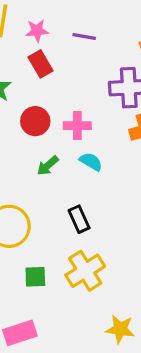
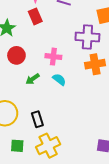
red circle: (35, 121) -> (16, 55), moved
black rectangle: (79, 219) -> (37, 119), moved

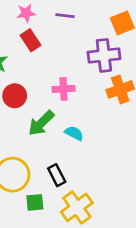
green arrow: (33, 79) -> (41, 123), size x1.5
cyan semicircle: (59, 79) -> (74, 133), moved
green square: (17, 146) -> (35, 202), moved

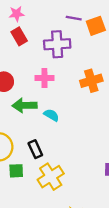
purple line: (65, 16) -> (74, 18), moved
purple cross: (104, 55) -> (57, 44), moved
green arrow: (41, 123) -> (25, 105), turned 40

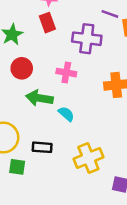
black rectangle: (35, 149) -> (42, 147), turned -72
yellow cross: (51, 177) -> (88, 158), moved

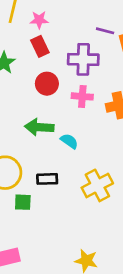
red circle: (22, 68) -> (47, 84), moved
pink cross: (66, 73) -> (82, 96), moved

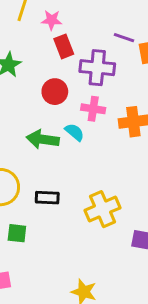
red rectangle: (40, 46) -> (64, 46), moved
cyan semicircle: (69, 141) -> (75, 132), moved
green square: (23, 202) -> (17, 233), moved

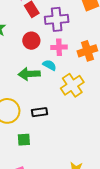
yellow cross: (102, 209) -> (72, 85), moved

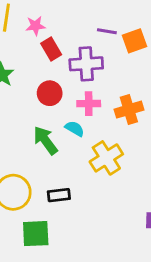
green arrow: (29, 74) -> (45, 140), turned 55
green square: (24, 140) -> (36, 234), size x1.5

